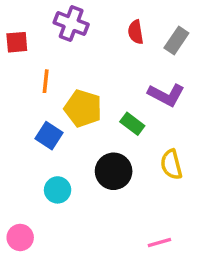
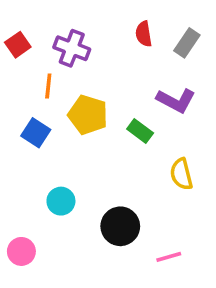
purple cross: (71, 24) -> (72, 48), moved
red square: (17, 42) -> (18, 45), turned -30
blue square: (49, 136) -> (36, 133), moved
black circle: (114, 171) -> (120, 226), moved

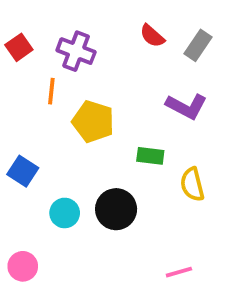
red semicircle: (144, 34) -> (152, 36), turned -40
green rectangle: (140, 131) -> (150, 156), moved, turned -30
blue square: (36, 133) -> (23, 171), moved
black circle: (120, 226) -> (116, 209), moved

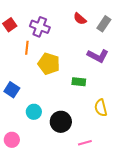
yellow semicircle: (192, 184) -> (101, 108), moved
black circle: (116, 209) -> (61, 122), moved
pink line: (179, 272) -> (85, 143), moved

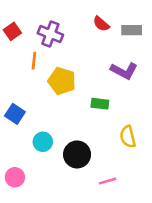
gray rectangle: (104, 24) -> (132, 30), turned 56

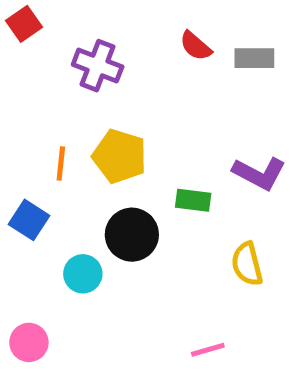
red square: (12, 31) -> (24, 24), moved
orange line: (34, 61) -> (61, 164), moved
purple L-shape: (124, 71) -> (259, 173), moved
black circle: (77, 154) -> (132, 235), moved

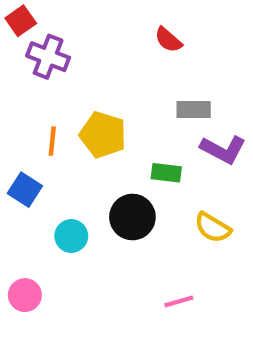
gray rectangle: (254, 58) -> (194, 109), moved
purple cross: (98, 66) -> (48, 57), moved
black circle: (132, 235) -> (132, 217), moved
yellow semicircle: (247, 264) -> (213, 228), turned -45

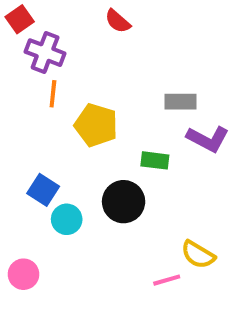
red semicircle: (168, 40) -> (118, 21), moved
orange line: (52, 141) -> (53, 94), moved
blue square: (25, 190) -> (43, 190), moved
yellow semicircle: (213, 228) -> (198, 255), moved

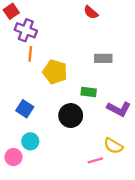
red semicircle: (118, 21) -> (91, 12), moved
purple L-shape: (208, 139) -> (119, 109), moved
cyan circle: (67, 219) -> (30, 141), moved

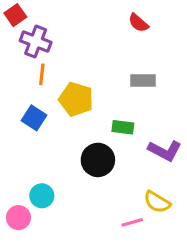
red semicircle: (91, 12) -> (138, 23), moved
blue square: (25, 109) -> (34, 118), moved

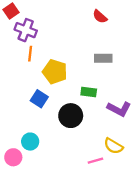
blue square: (34, 118) -> (39, 99), moved

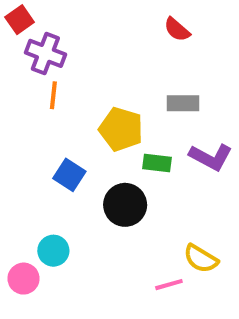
yellow pentagon: (55, 72) -> (121, 129), moved
purple L-shape: (119, 109) -> (211, 157), moved

